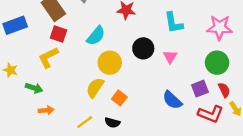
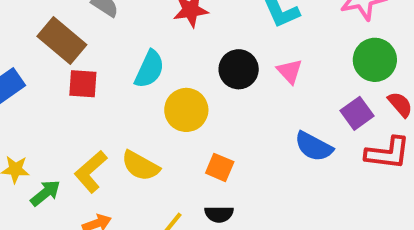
yellow L-shape: (48, 57) -> (91, 172), moved
green arrow: (34, 88) -> (45, 193), moved, turned -42
yellow semicircle: (95, 88) -> (140, 166), moved, turned -80

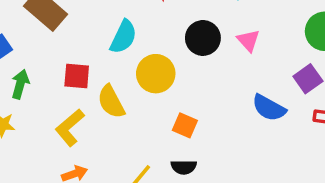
red square: (83, 84) -> (77, 76), moved
yellow semicircle: (140, 166) -> (111, 102), moved, turned 32
green arrow: (45, 193) -> (20, 84), moved, turned -36

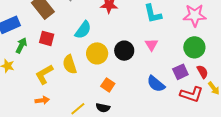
black circle: (203, 38) -> (124, 51), moved
red square: (77, 76) -> (47, 38), moved

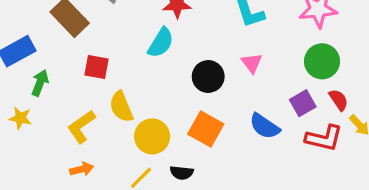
cyan semicircle: (83, 30) -> (161, 43), moved
red square: (47, 38) -> (96, 67), moved
yellow circle: (97, 53) -> (152, 136), moved
orange square: (108, 85) -> (206, 129), moved, size x1.5

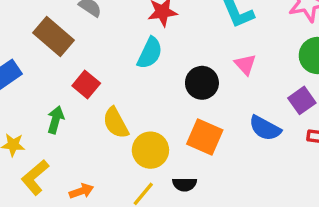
red square: (96, 67) -> (86, 85), turned 35
green arrow: (40, 83) -> (56, 120), moved
yellow L-shape: (81, 127) -> (35, 177), moved

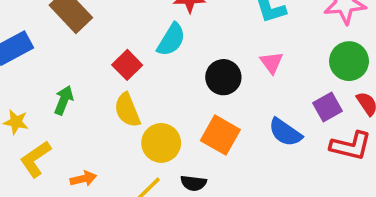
red square: (86, 85) -> (127, 65), moved

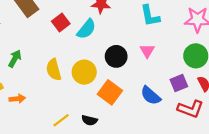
red square: (127, 65) -> (61, 22), moved
yellow circle: (161, 143) -> (84, 72), moved
orange arrow: (83, 179) -> (17, 99), moved

